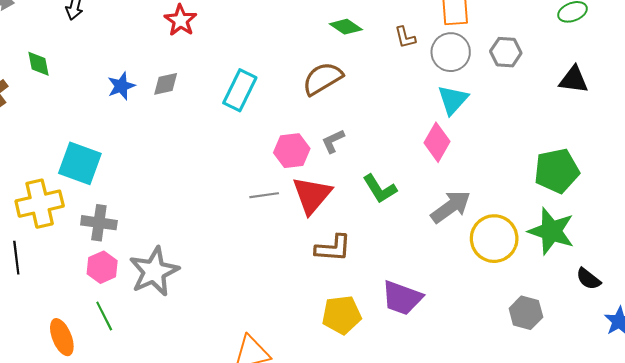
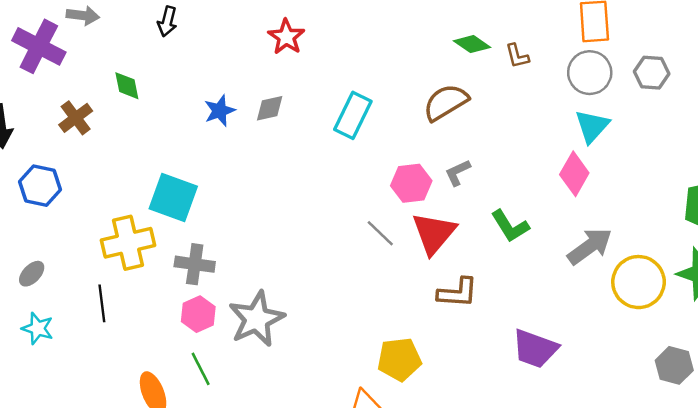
brown L-shape: (405, 37) -> (517, 56), moved
gray line: (264, 195) -> (380, 233), turned 52
yellow pentagon: (342, 315) -> (399, 359), moved

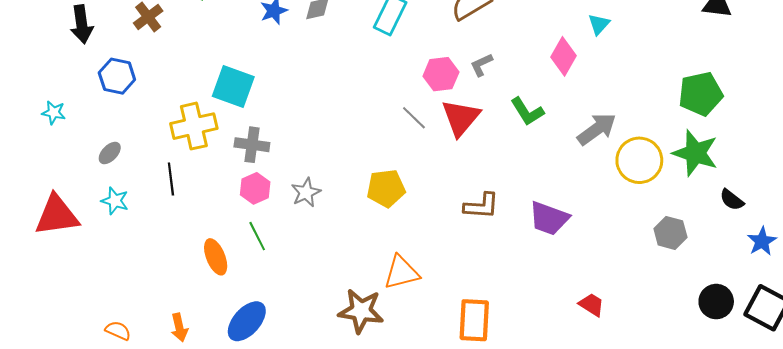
cyan triangle: (592, 126) -> (599, 24), size x0.7
pink diamond: (574, 174) -> (564, 56), moved
brown L-shape: (458, 293) -> (481, 206), moved
gray star: (257, 319) -> (306, 192), size x0.6
yellow pentagon: (399, 359) -> (386, 188), moved

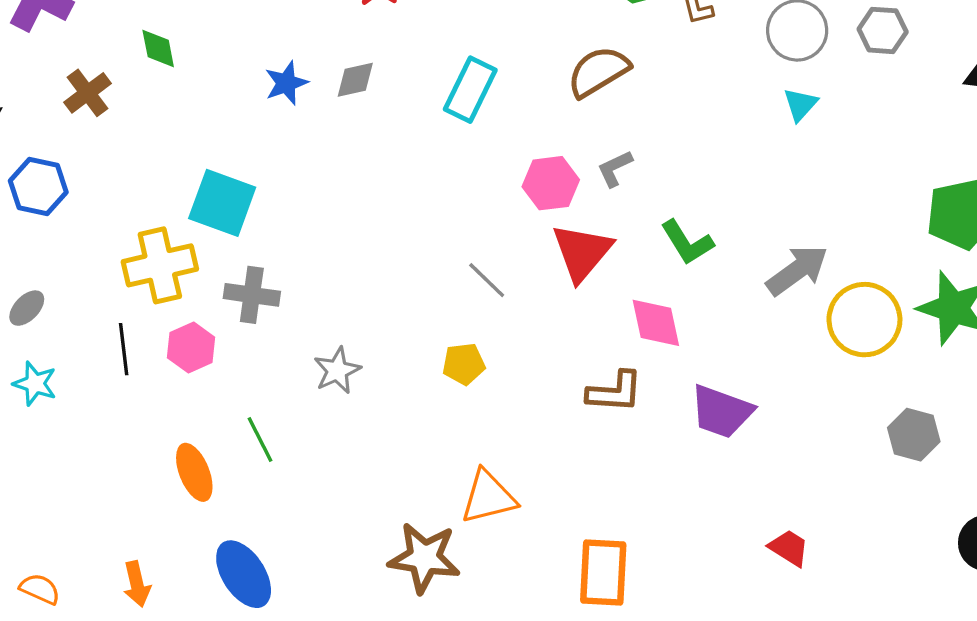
pink diamond: (564, 56) -> (656, 323), moved, turned -42
gray line: (414, 118) -> (487, 280), moved
pink hexagon: (255, 188) -> (191, 347), moved
yellow pentagon: (386, 188) -> (464, 364), size x0.7
blue ellipse: (247, 321) -> (244, 574), turned -75

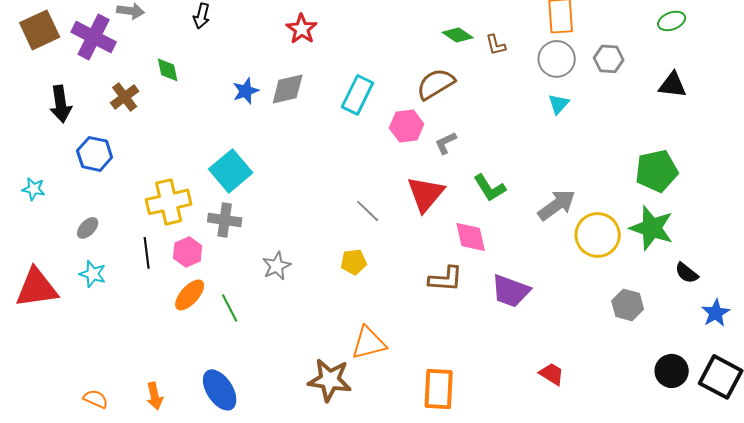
gray diamond: (355, 80) -> (288, 89), size x1.4
pink hexagon: (551, 183) -> (407, 126), moved
cyan square: (222, 203) -> (231, 171), moved, turned 30
orange ellipse: (194, 472) -> (190, 295), moved, turned 64

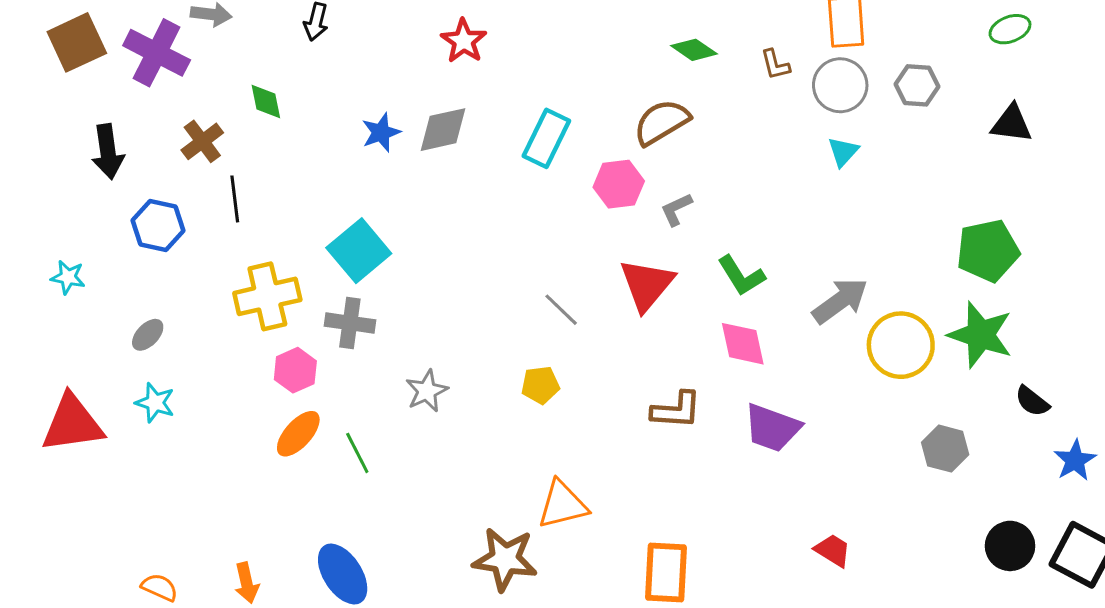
brown L-shape: (496, 45) -> (775, 65), moved
pink diamond: (471, 237) -> (743, 344), moved
black line: (147, 253) -> (235, 199), moved

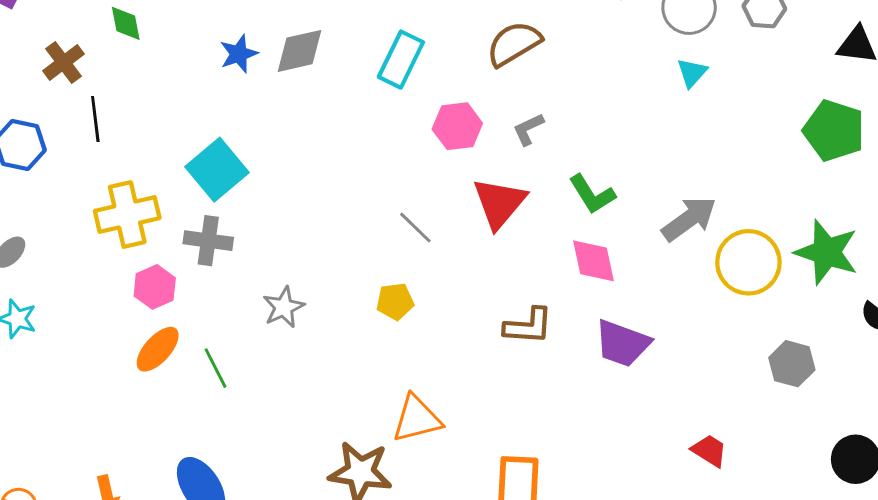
pink hexagon: (619, 184) -> (457, 126), moved
green pentagon: (988, 251) -> (834, 131), moved, turned 30
red trapezoid: (833, 550) -> (709, 451), moved

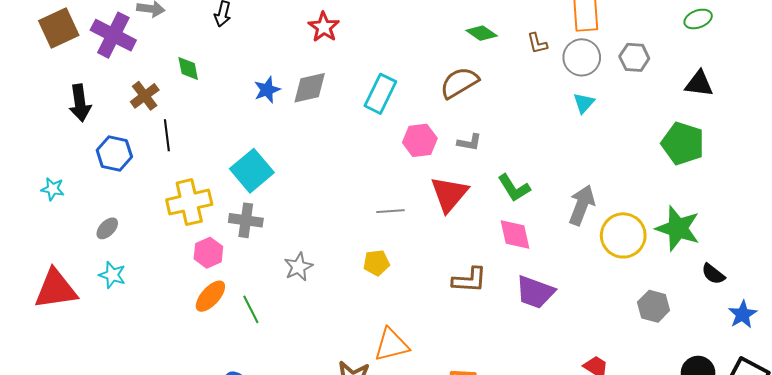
gray L-shape: (528, 129) -> (469, 142), turned -145
gray arrow: (689, 219) -> (582, 205), turned -33
gray line: (415, 228) -> (391, 211), turned -48

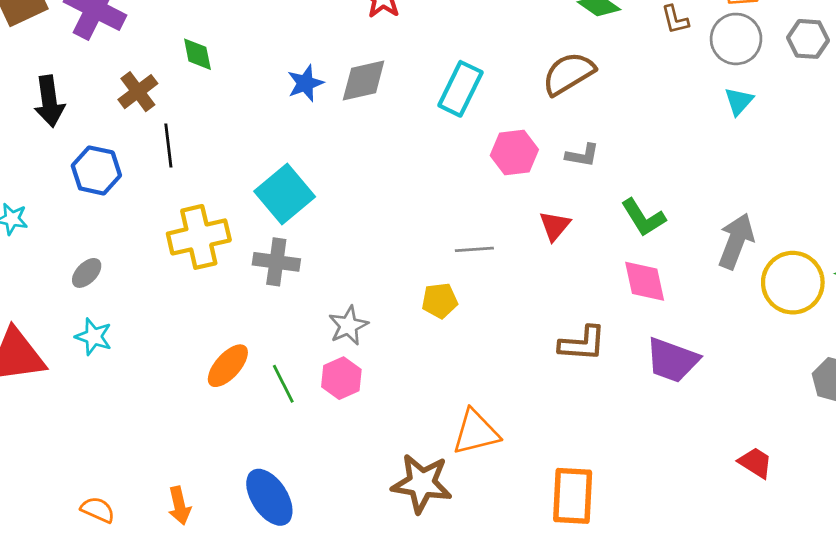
red triangle: (449, 194) -> (555, 226), size x0.6
pink hexagon: (208, 253) -> (341, 378), moved
yellow pentagon: (376, 263) -> (440, 301), moved

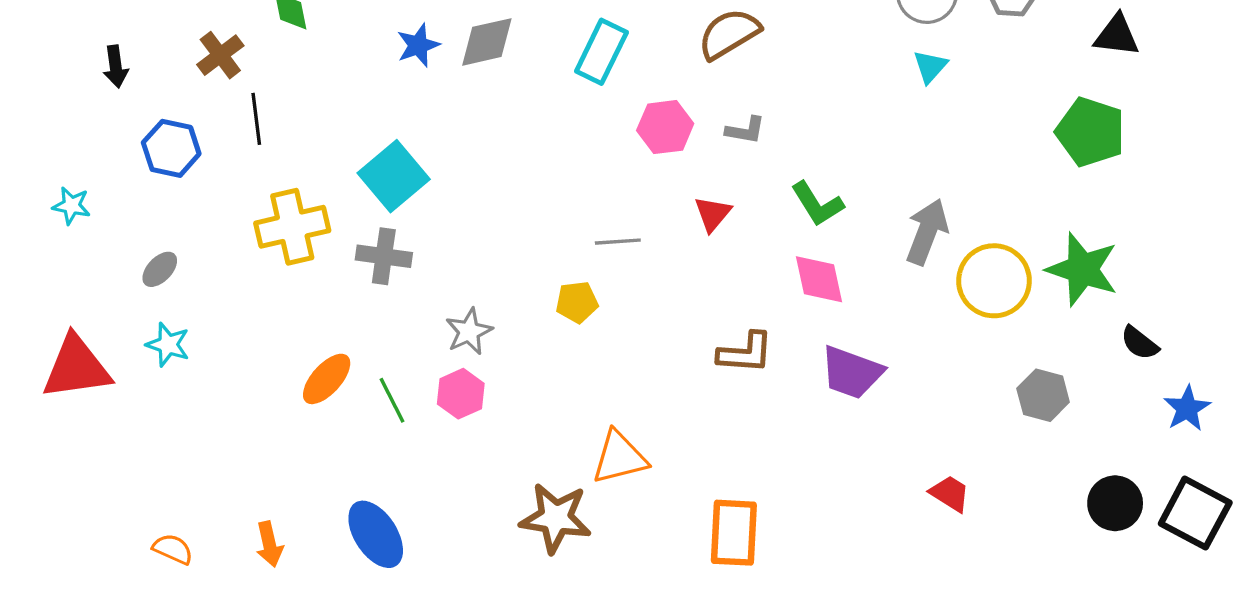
black arrow: (49, 101) -> (116, 67), size x0.7

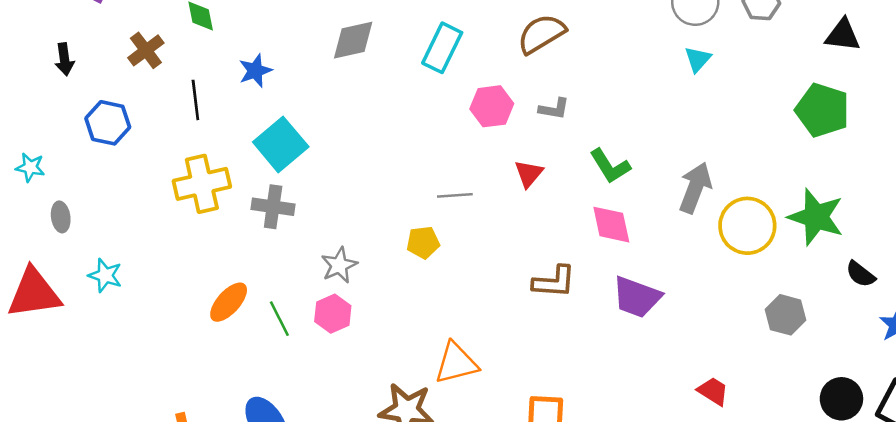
blue star: (418, 45) -> (255, 71), moved
black line: (256, 119) -> (195, 100), moved
gray ellipse: (160, 269) -> (61, 217), moved, turned -52

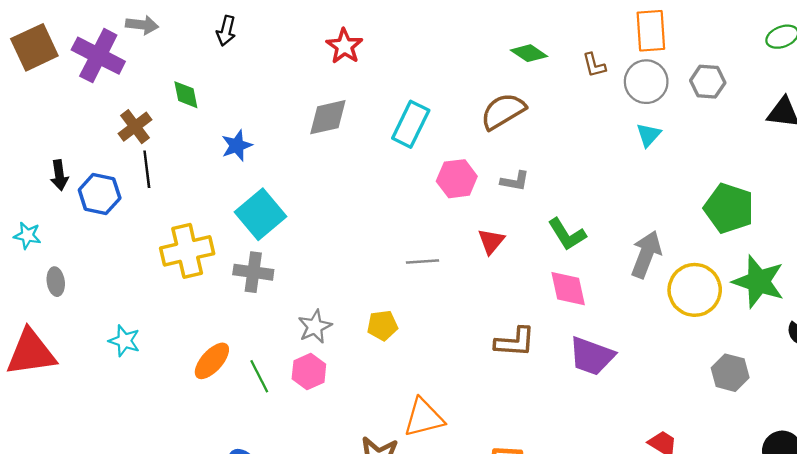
black arrow: (65, 59) -> (59, 175), moved
black line: (195, 100) -> (147, 169), moved
green pentagon: (822, 110) -> (729, 208), moved
yellow pentagon: (423, 242) -> (382, 325), moved
cyan star: (105, 275) -> (124, 341), moved

